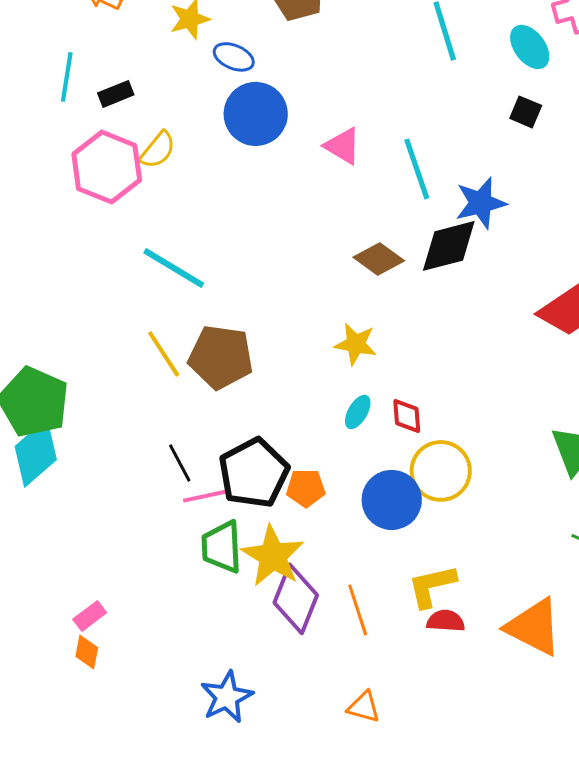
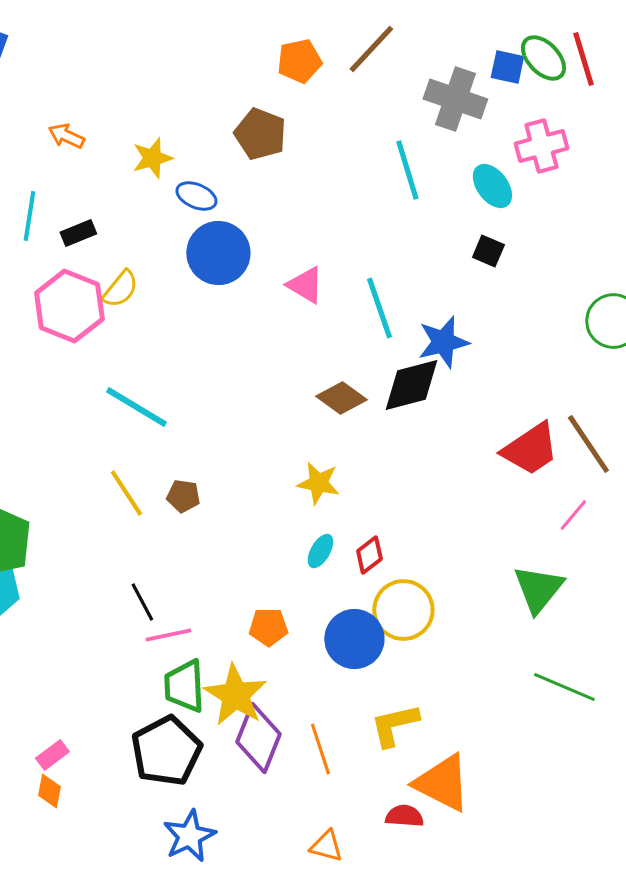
brown pentagon: (221, 357) -> (183, 496), size x0.5
red diamond: (407, 416) -> (369, 555), turned 57
black pentagon: (254, 473) -> (166, 751), moved
red semicircle: (446, 621) -> (404, 816), moved
orange triangle: (534, 627) -> (442, 783), moved

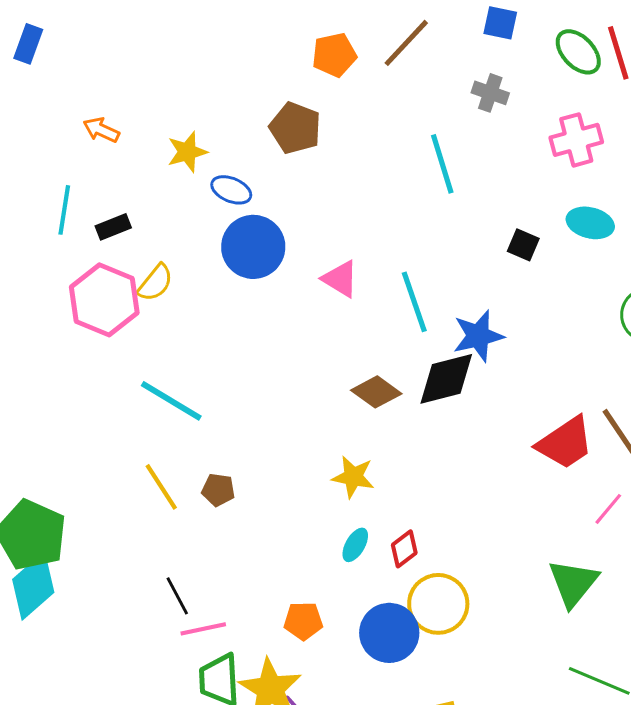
blue square: (507, 67) -> (500, 23), moved
gray cross: (455, 99) -> (490, 93), size x0.6
cyan ellipse: (492, 186) -> (590, 223), moved, turned -39

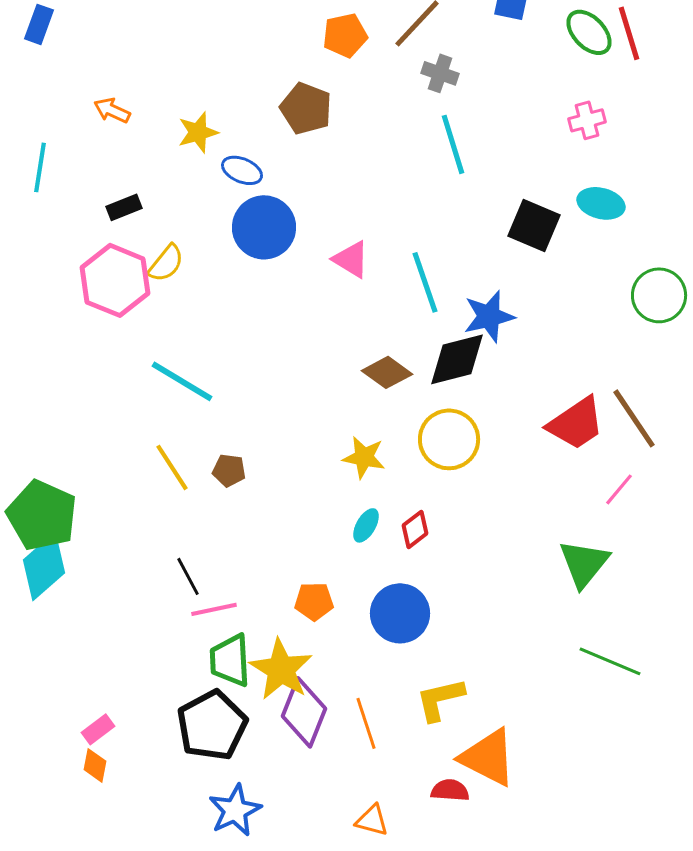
gray cross: (490, 93) -> (440, 73), moved
pink cross: (576, 140) -> (587, 120), size x0.7
cyan line: (64, 210) -> (40, 167), moved
black square: (523, 245) -> (534, 225), size x1.6
yellow circle: (438, 604) -> (449, 439), moved

